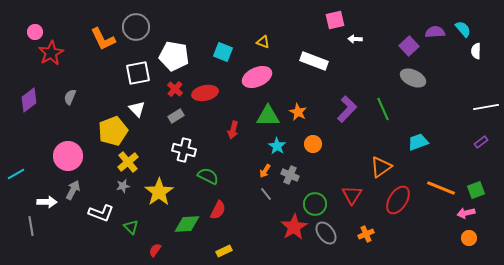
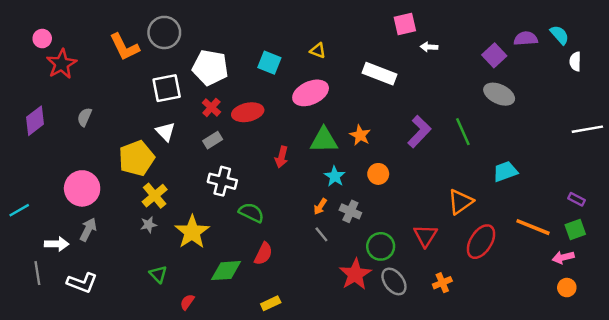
purple rectangle: (481, 142) -> (576, 199), moved, turned 64
white L-shape: (101, 213) -> (82, 283), moved

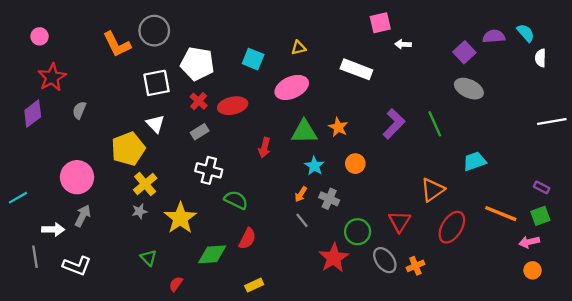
yellow triangle: (318, 51) -> (298, 48), turned -35
red star: (62, 64) -> (52, 77), moved
gray ellipse: (394, 281) -> (385, 260), moved

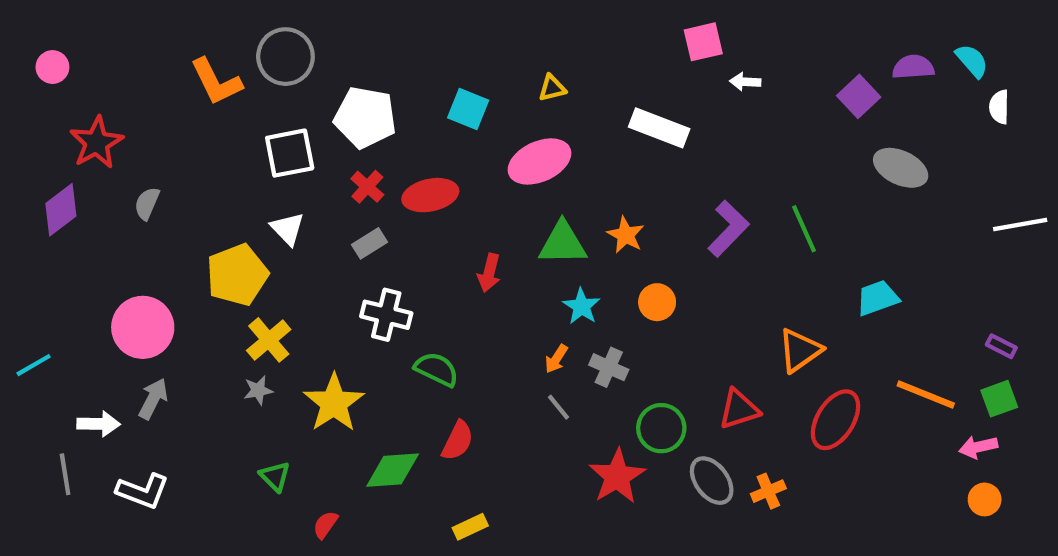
pink circle: (40, 36) -> (52, 67), moved
gray ellipse: (469, 89) -> (901, 168), moved
red triangle: (400, 221) -> (739, 409), turned 40

